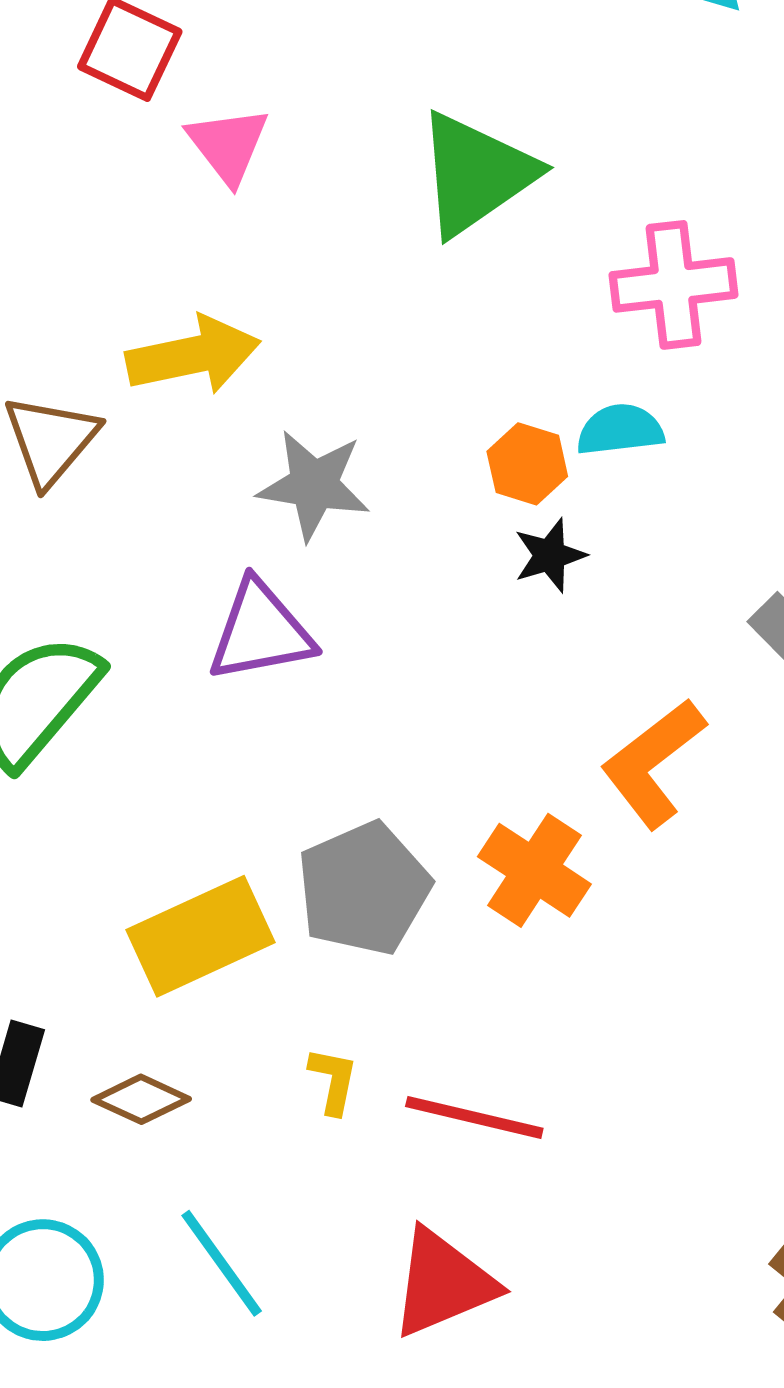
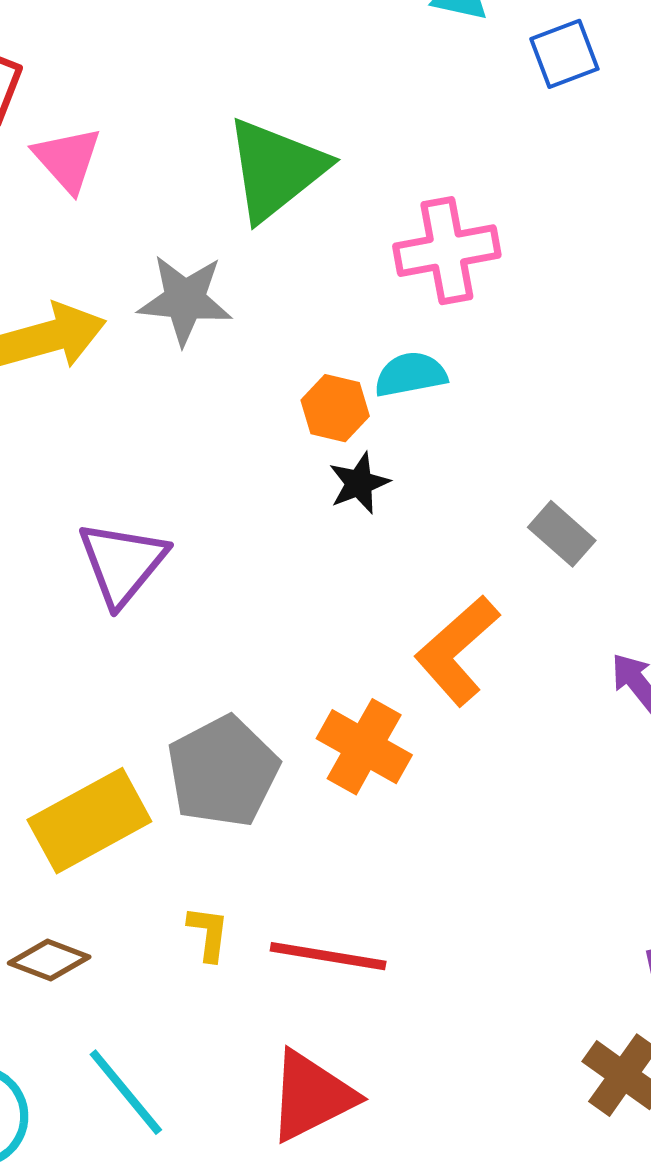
gray star: (314, 485) -> (185, 300), moved
purple triangle: (261, 631) -> (122, 563), turned -36

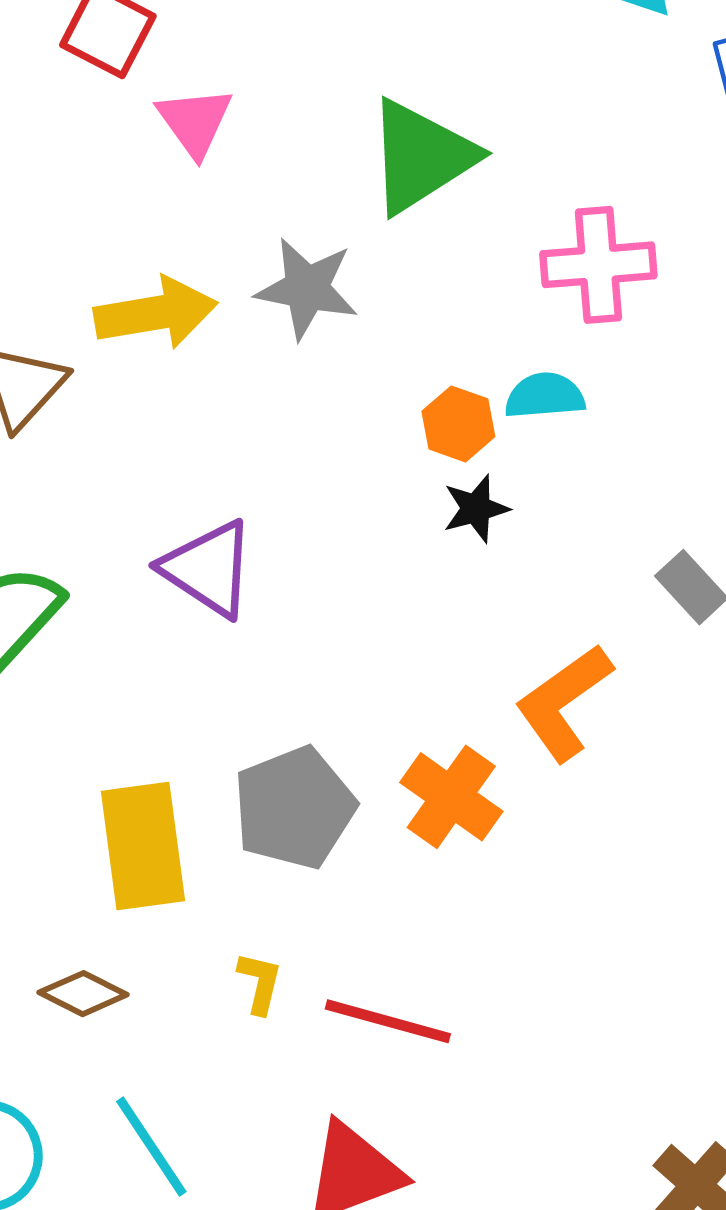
purple triangle: (122, 563) -> (208, 569), turned -42
yellow rectangle: (89, 821) -> (143, 846), turned -75

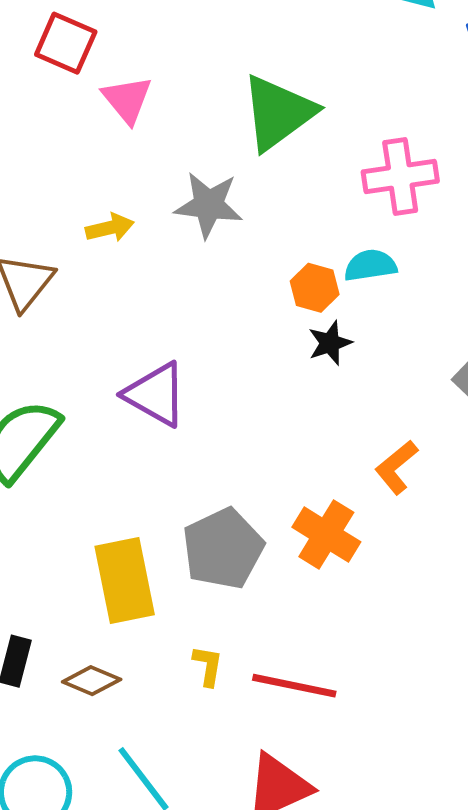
yellow arrow: (156, 313) -> (110, 228), size x0.6
orange L-shape: (564, 702) -> (396, 467), size x0.7

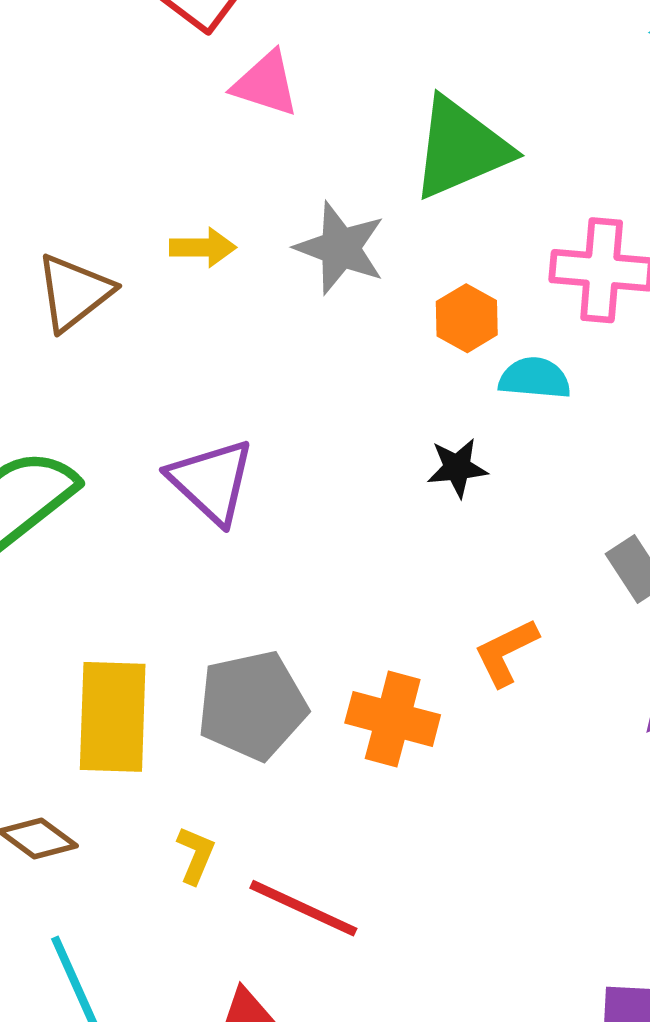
pink triangle: (127, 100) -> (266, 84), turned -46
orange hexagon: (315, 288) -> (467, 318), moved
orange cross: (326, 534) -> (393, 719), turned -30

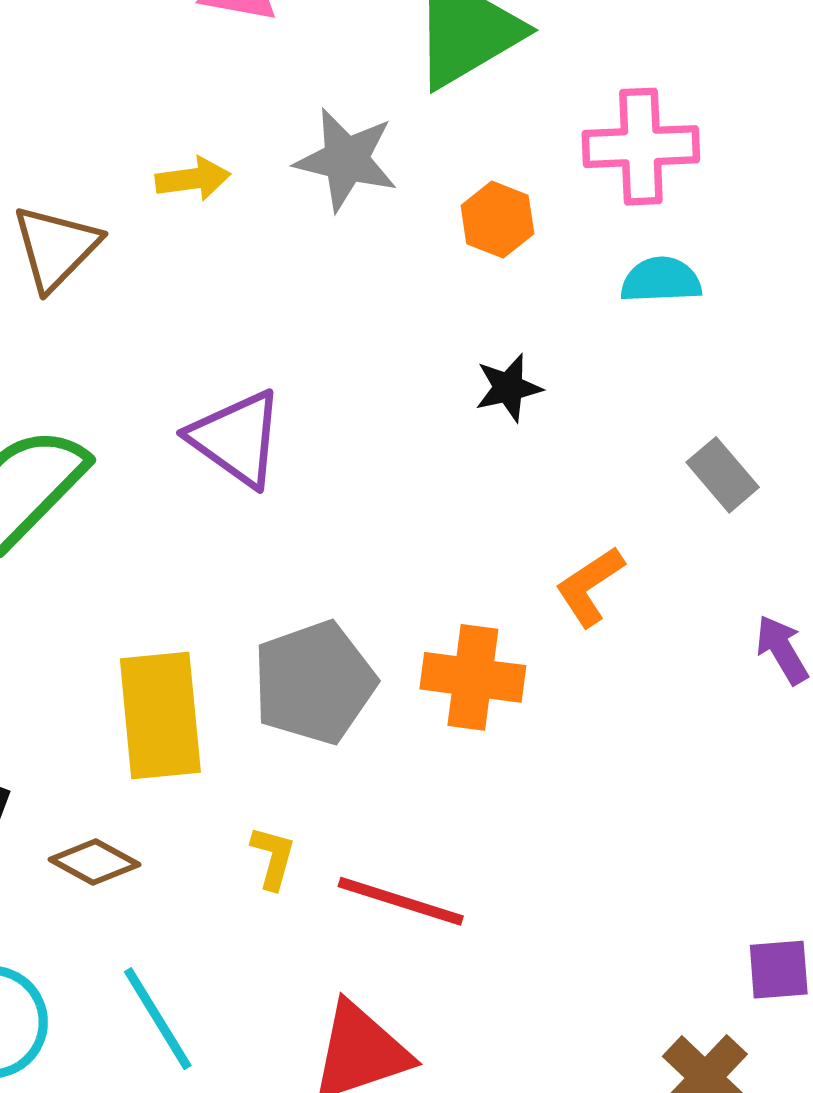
cyan semicircle: (535, 378) -> (661, 280), moved

